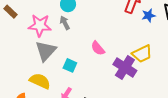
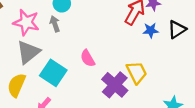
yellow trapezoid: (142, 54) -> (137, 72), turned -100
cyan square: (70, 65) -> (53, 73), size x1.6
yellow semicircle: (40, 81) -> (17, 85), turned -100

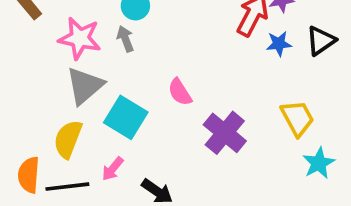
yellow trapezoid: (137, 72) -> (297, 118), moved

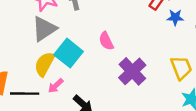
yellow semicircle: (68, 139) -> (44, 64), moved

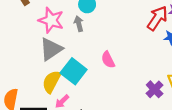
purple cross: (132, 71) -> (155, 89), moved, size x0.7

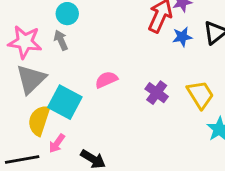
pink semicircle: (108, 60) -> (106, 80), turned 102
purple cross: (155, 89) -> (157, 93), moved

